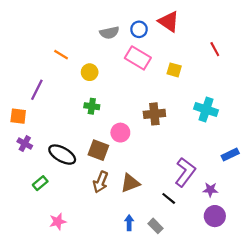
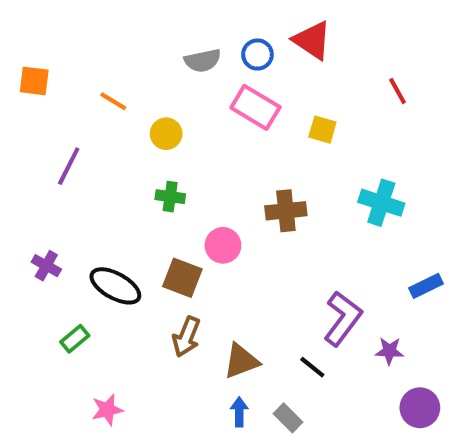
orange square: (18, 116) -> (34, 81), moved
brown triangle: (130, 183) -> (241, 361), moved
purple circle: (215, 216) -> (420, 408), moved

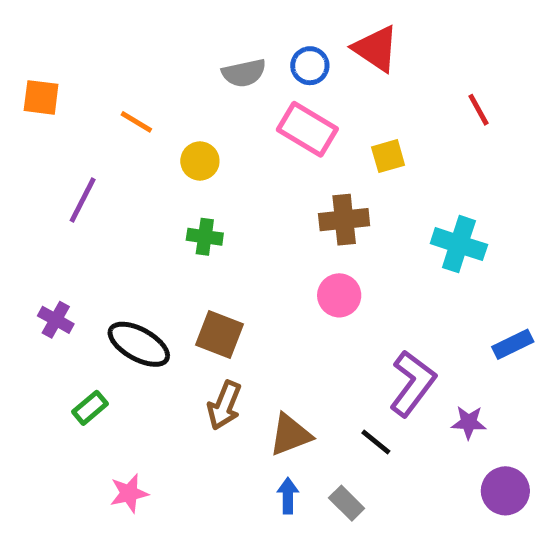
yellow square: (322, 130) -> (388, 156), turned -32
brown cross: (286, 211) -> (344, 220), moved
pink circle: (223, 245) -> (339, 295), moved

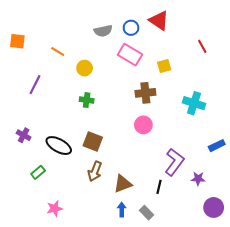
black line: (376, 442) -> (159, 187), turned 64

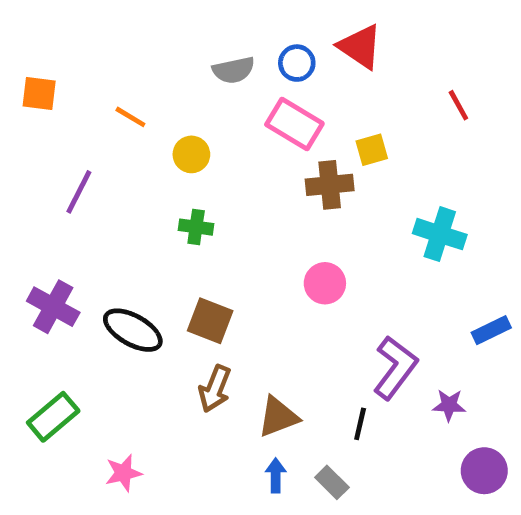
brown cross: (145, 93) -> (330, 185), moved
purple cross: (24, 135) -> (53, 307), size x1.5
green rectangle: (38, 172) -> (53, 417), moved, size x1.5

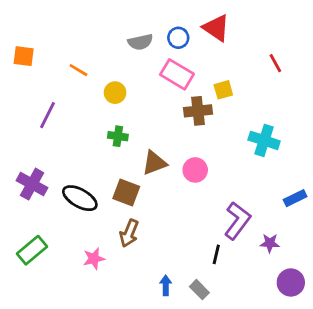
brown triangle: (278, 417) -> (154, 163), moved
pink star: (123, 473) -> (94, 259), moved

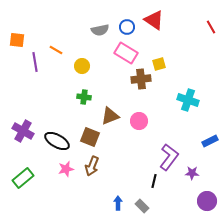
red line: (275, 63) -> (211, 27), moved
purple line: (47, 115) -> (35, 62), moved, turned -36
pink star: (94, 259) -> (66, 169), moved

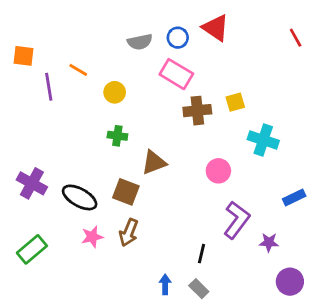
yellow square: (159, 64) -> (235, 102), moved
pink circle: (139, 121) -> (218, 171), moved
black line: (154, 181) -> (202, 254), moved

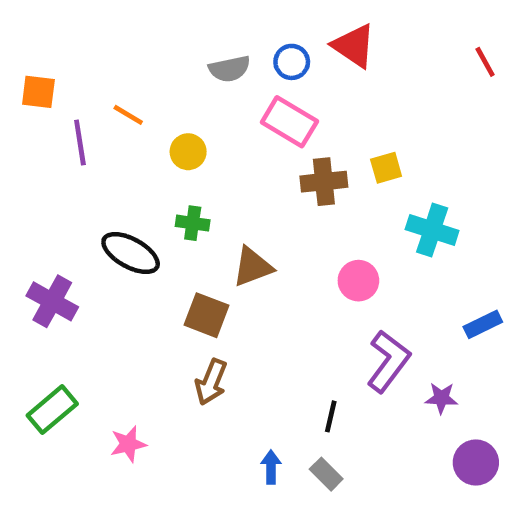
black ellipse: (80, 197) -> (131, 253), moved
pink star: (92, 237) -> (128, 444), moved

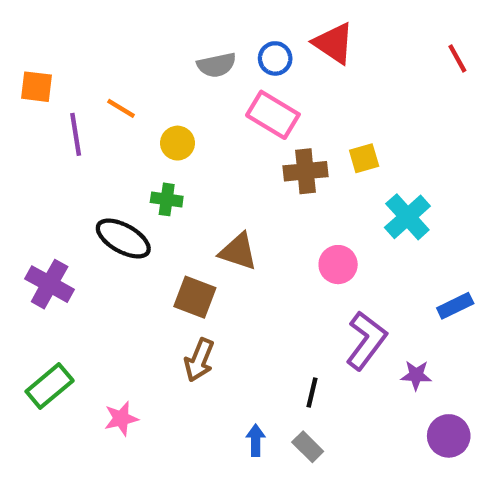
green cross: (193, 223) -> (167, 199), moved
cyan cross: (432, 230) -> (407, 217), turned 30
brown triangle: (253, 267) -> (238, 252), turned 39

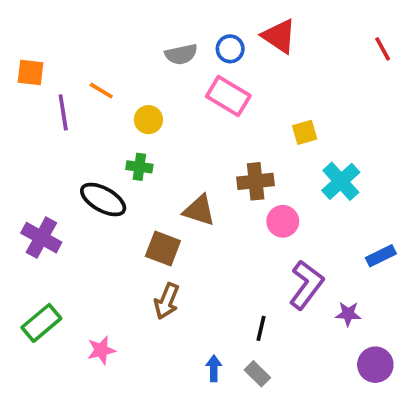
brown cross: (305, 171) -> (256, 181), moved

